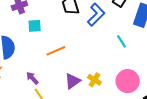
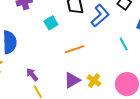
cyan square: (35, 26) -> (51, 23), moved, turned -32
orange line: (56, 51) -> (74, 49), moved

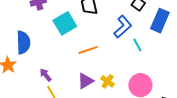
blue L-shape: (100, 16) -> (123, 27), moved
cyan square: (51, 23) -> (65, 23), size x1.6

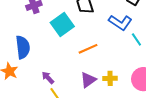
blue L-shape: (123, 27) -> (120, 23), turned 80
yellow cross: (107, 81) -> (110, 78), turned -32

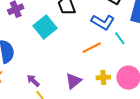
orange line: (88, 49) -> (92, 48), moved
yellow cross: (110, 78) -> (103, 77), moved

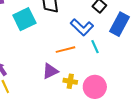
purple triangle: (73, 81) -> (50, 71), moved

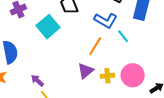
orange line: (66, 50) -> (95, 46), turned -30

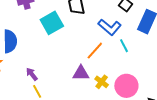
purple triangle: (86, 71) -> (81, 73), turned 30
yellow cross: (107, 76) -> (102, 82), turned 32

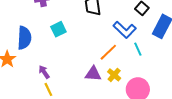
cyan square: (52, 23) -> (58, 29), moved, size x0.7
yellow cross: (102, 82) -> (114, 75), moved

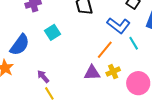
blue semicircle: (24, 38) -> (20, 45), turned 40
yellow cross: (114, 75) -> (113, 72), turned 32

